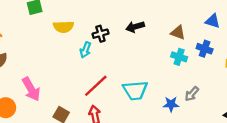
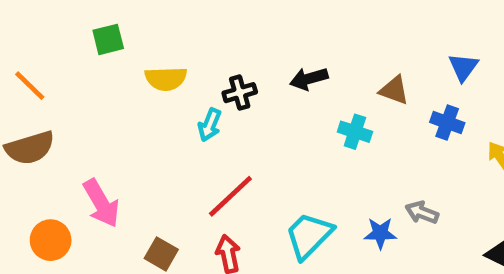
blue triangle: (213, 21) -> (463, 67), turned 49
cyan cross: (179, 57) -> (355, 132), moved
cyan trapezoid: (135, 90) -> (309, 235), moved, turned 140
gray arrow: (192, 94) -> (422, 212), turned 70

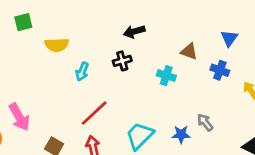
black arrow: (309, 79) -> (134, 31), moved
black cross: (240, 93) -> (122, 61), moved
gray arrow: (422, 212) -> (205, 122), turned 30

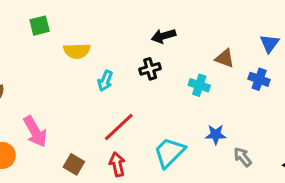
gray arrow: (205, 122) -> (243, 157), moved
blue star: (181, 134) -> (216, 135), moved

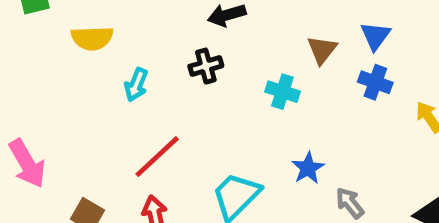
blue triangle: (269, 43) -> (375, 36), moved
brown triangle: (225, 58) -> (322, 50), turned 48
blue star: (216, 135) -> (308, 168), turned -30

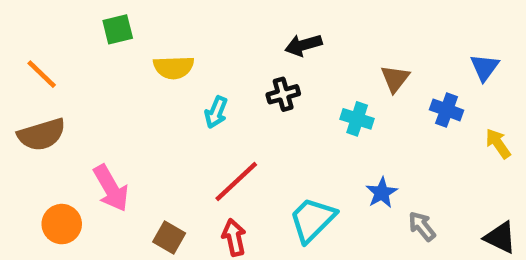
blue triangle: (375, 36) -> (485, 67), moved

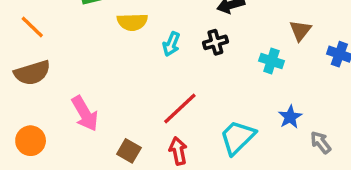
cyan arrow: (216, 112) -> (171, 44), moved
orange circle: (62, 224) -> (31, 141), moved

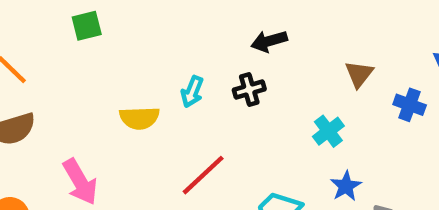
yellow semicircle: (132, 22) -> (139, 118), moved
cyan cross: (271, 61) -> (328, 131), moved, turned 35

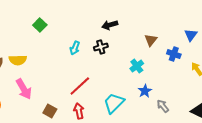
green square: (87, 26) -> (40, 25), moved, turned -32
yellow semicircle: (139, 118) -> (18, 60), moved

